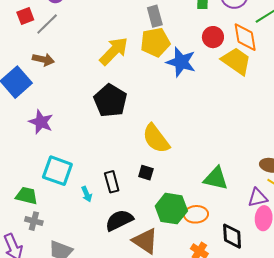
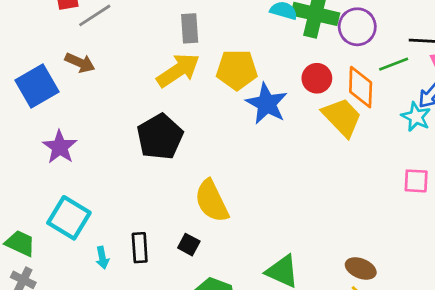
gray rectangle: (155, 16) -> (190, 28), moved

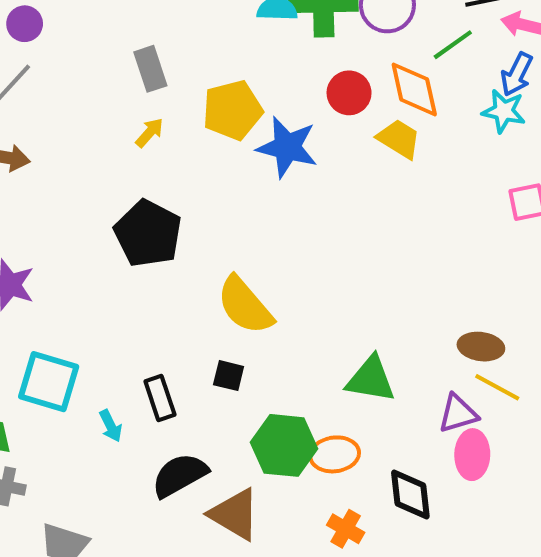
yellow arrow: (178, 70) -> (150, 133), size x0.5
yellow trapezoid: (342, 117) -> (399, 139), size x0.7

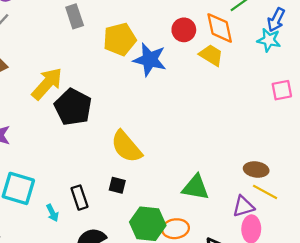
yellow arrow: (150, 133) -> (47, 84), moved, size x2.0

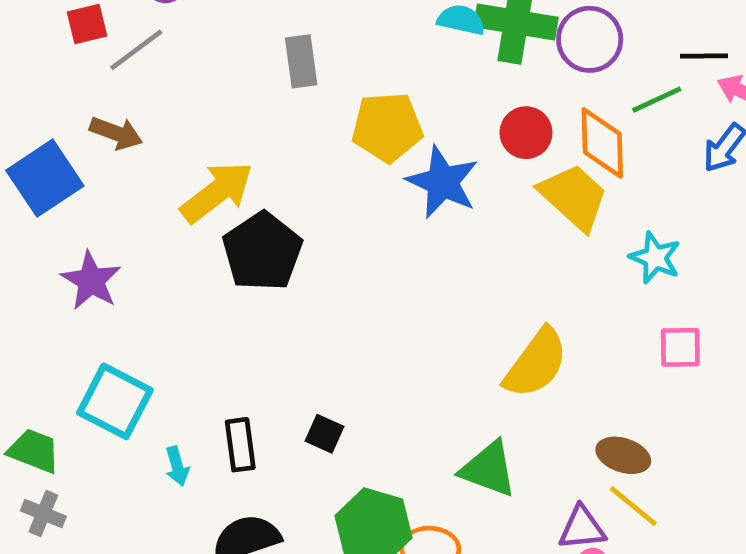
cyan star: (269, 40) -> (655, 258), moved
yellow trapezoid: (211, 55) -> (574, 197), size x1.4
pink square: (282, 90) -> (680, 347), moved
yellow semicircle: (126, 147) -> (536, 363), moved, turned -114

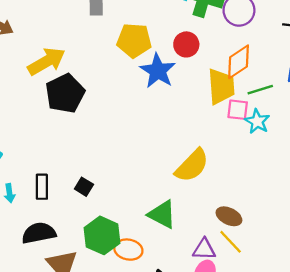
green line: (657, 100) -> (260, 90), moved
red circle: (526, 133) -> (186, 44), moved
orange diamond: (602, 143) -> (239, 62), turned 51
yellow trapezoid: (574, 197) -> (221, 86), turned 36
pink square: (680, 347) -> (238, 110), moved

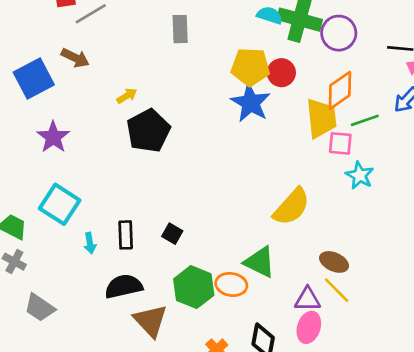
yellow pentagon: (134, 40) -> (250, 67), moved
yellow arrow: (46, 61) -> (127, 96), size x0.5
cyan star: (257, 121) -> (360, 175), moved
orange ellipse: (128, 250) -> (231, 284), moved

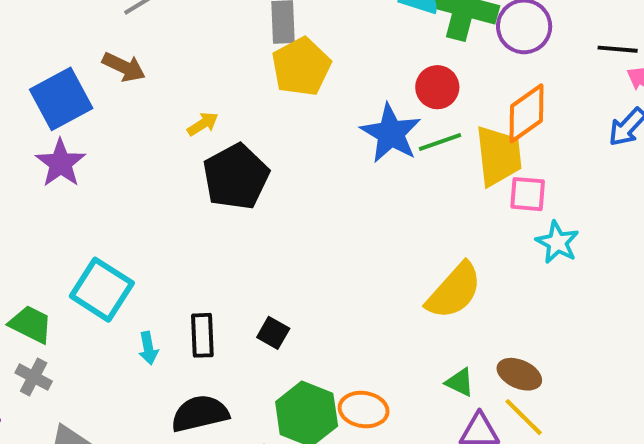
yellow pentagon: (250, 67) -> (301, 67), moved, turned -30
green line: (365, 120) -> (440, 142), moved
purple star: (53, 137) -> (61, 163), moved
green triangle: (260, 262) -> (460, 382), moved, size x0.6

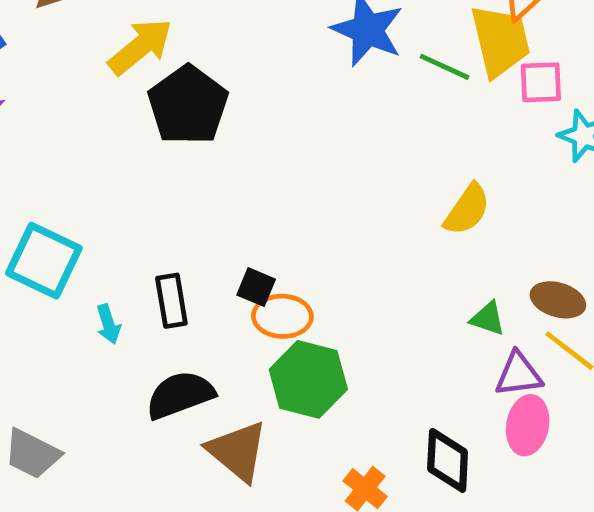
yellow arrow: (203, 124) -> (140, 47), size x1.8
green line: (440, 142) -> (444, 67), moved, turned 51
yellow semicircle: (454, 291) -> (467, 210), size x0.7
orange ellipse: (364, 410) -> (282, 316), moved

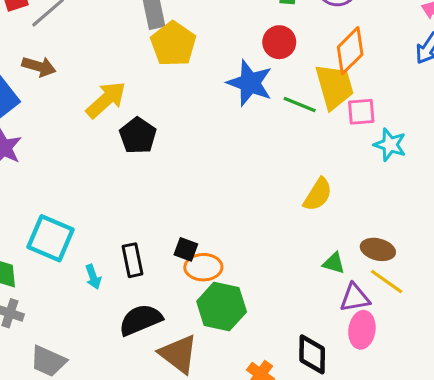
black pentagon: (188, 105) -> (138, 136), size x0.7

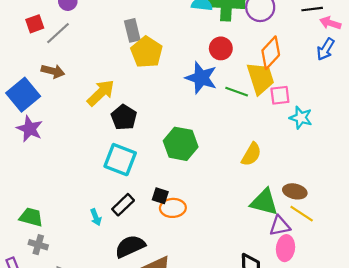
cyan square: (50, 238) -> (120, 160), moved
black rectangle: (133, 260) -> (123, 205), turned 60
green triangle: (334, 263) -> (264, 202), size x1.8
green hexagon: (222, 307) -> (181, 144), moved

